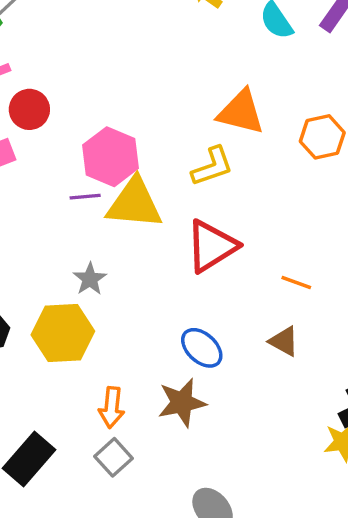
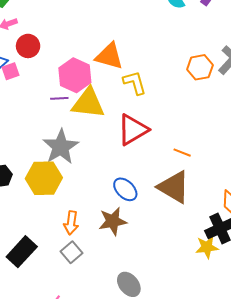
orange triangle: (241, 112) -> (109, 56), moved
yellow L-shape: (212, 166) -> (135, 83), turned -88
gray star: (90, 279) -> (61, 147), size x1.8
brown triangle: (284, 341) -> (174, 187), size x1.8

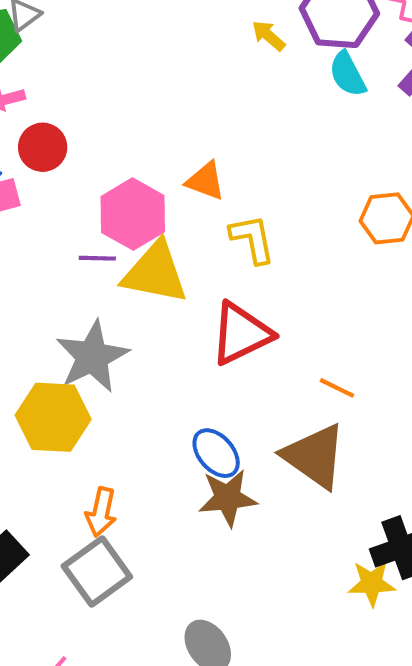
orange triangle: (109, 56) -> (205, 181), size x0.7
brown star: (113, 221) -> (228, 498), moved
gray square: (71, 252) -> (97, 572), size x1.5

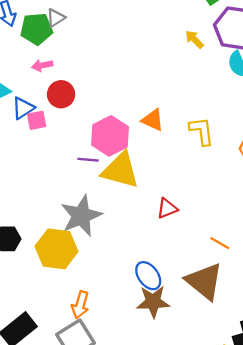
yellow L-shape: (252, 239) -> (202, 131), moved
red triangle: (241, 334) -> (167, 208), size x0.6

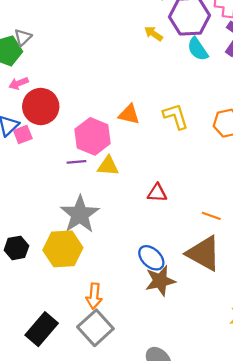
red circle: (61, 94) -> (41, 106), size x1.4
yellow triangle: (120, 170) -> (108, 166), size x0.6
red triangle: (167, 208) -> (157, 193), turned 35

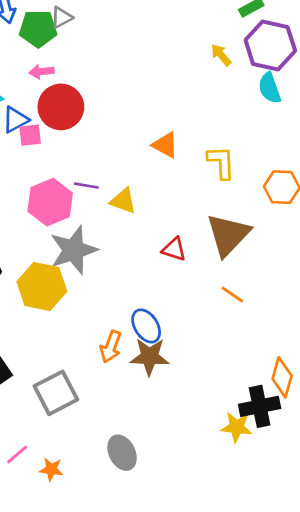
pink hexagon: (93, 136) -> (50, 202), moved
brown triangle: (204, 253) -> (228, 235), moved, turned 30
orange arrow: (94, 296) -> (111, 347), moved

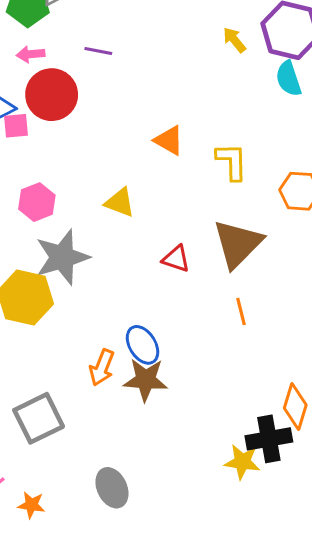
purple line: (86, 186) -> (98, 51), moved
pink hexagon: (50, 202) -> (37, 202), size x0.7
orange line: (232, 294) -> (241, 311), turned 40

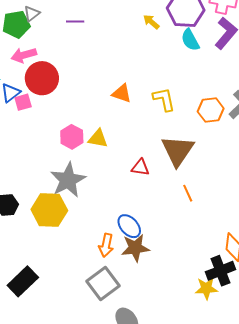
purple line: (98, 51) -> (75, 22), moved
pink arrow: (31, 54) -> (24, 55), size x1.4
pink hexagon: (37, 202) -> (72, 137), moved
gray square: (39, 418) -> (103, 283), moved

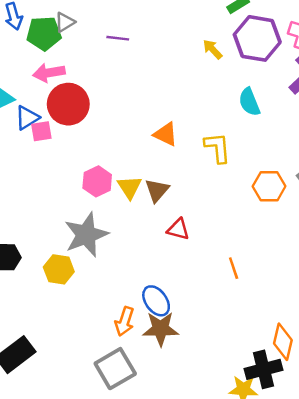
cyan semicircle: (190, 40) -> (249, 102), moved
orange hexagon: (211, 110) -> (269, 186), moved
yellow triangle: (98, 139) -> (129, 187), turned 40
brown triangle: (178, 151) -> (157, 190), moved, size x0.6
yellow hexagon: (49, 210) -> (59, 269), size x0.7

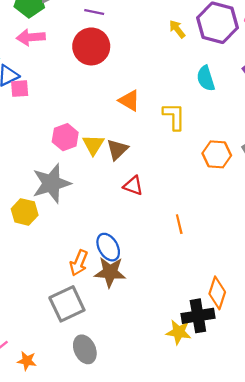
red circle: (68, 104) -> (91, 46), moved

